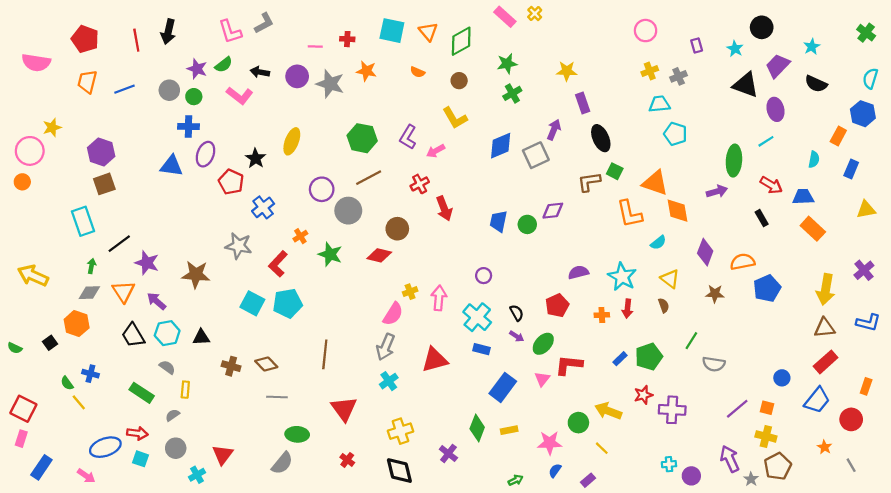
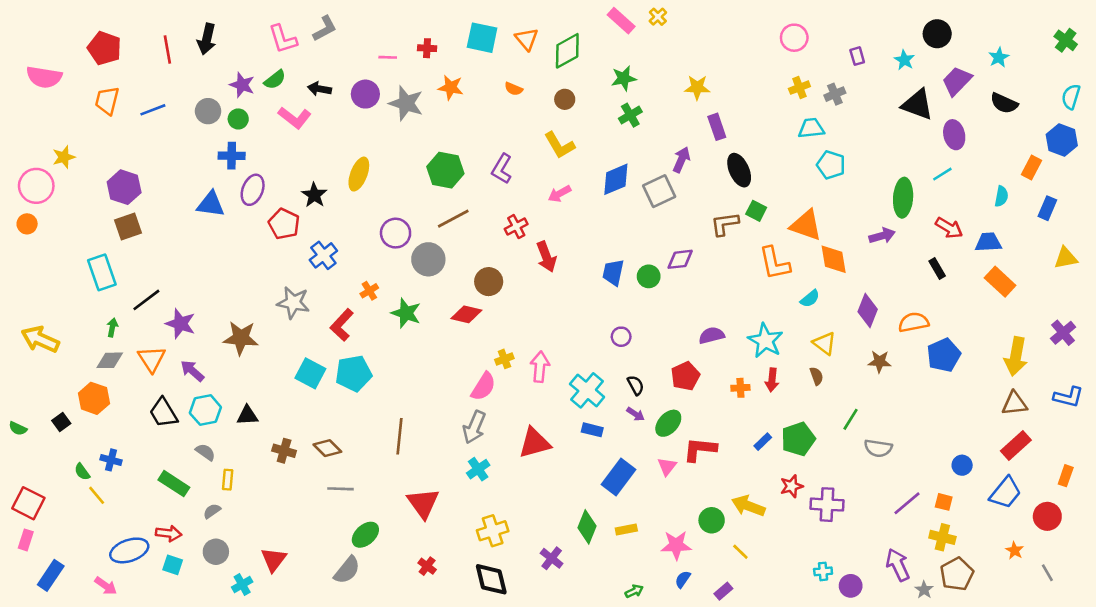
pink arrow: (436, 151) -> (559, 194), moved
purple circle: (484, 276) -> (621, 337), moved
green ellipse: (297, 434) -> (365, 535), turned -45

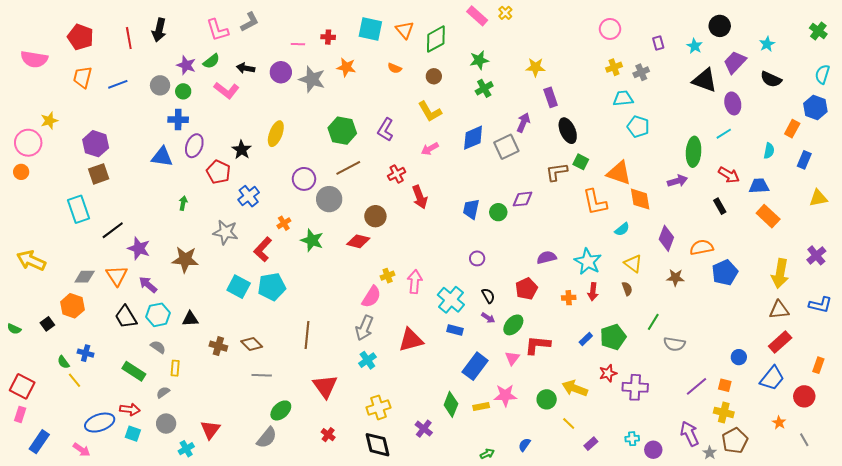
green arrow: (112, 327) -> (183, 203), moved
pink star: (676, 545) -> (505, 395), moved
purple rectangle: (723, 591) -> (591, 444), moved

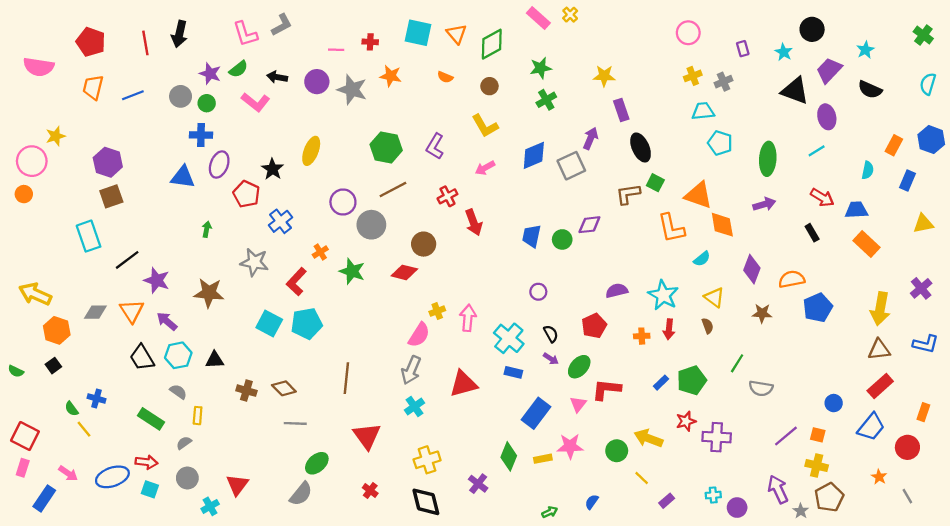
blue hexagon: (815, 107) -> (931, 140), moved
green ellipse: (694, 152) -> (768, 159), moved
orange hexagon: (72, 306) -> (57, 330), moved
pink arrow: (82, 450) -> (68, 473), moved

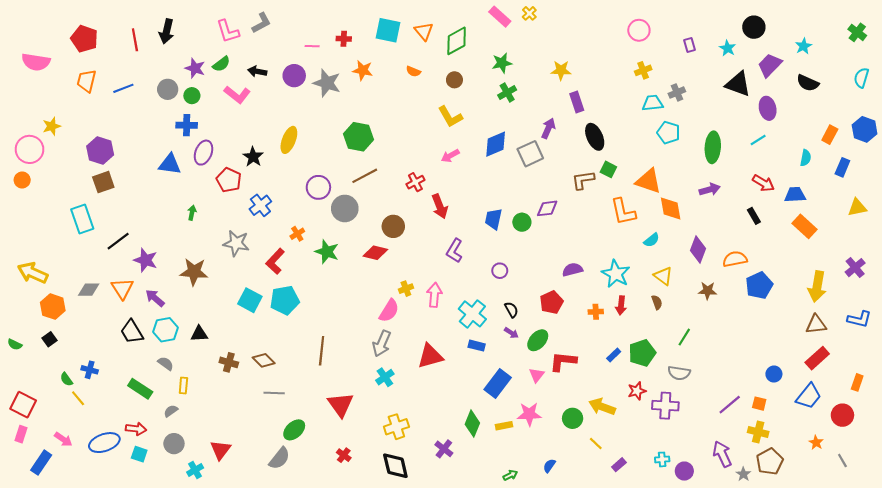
gray cross: (723, 82) -> (677, 92), moved
purple L-shape: (435, 146) -> (454, 251), moved
gray semicircle: (761, 388) -> (679, 373), moved

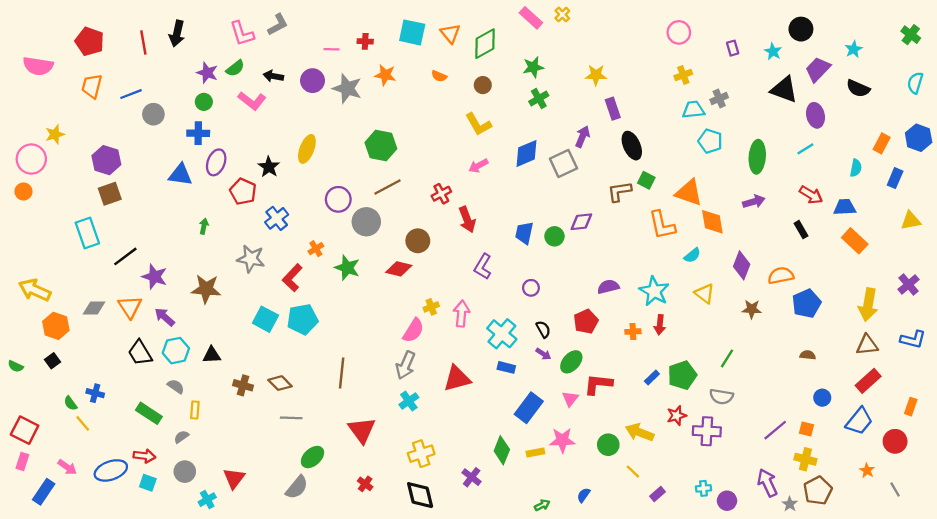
gray circle: (168, 89) -> (153, 114), moved
brown semicircle: (657, 302) -> (808, 355), moved, turned -64

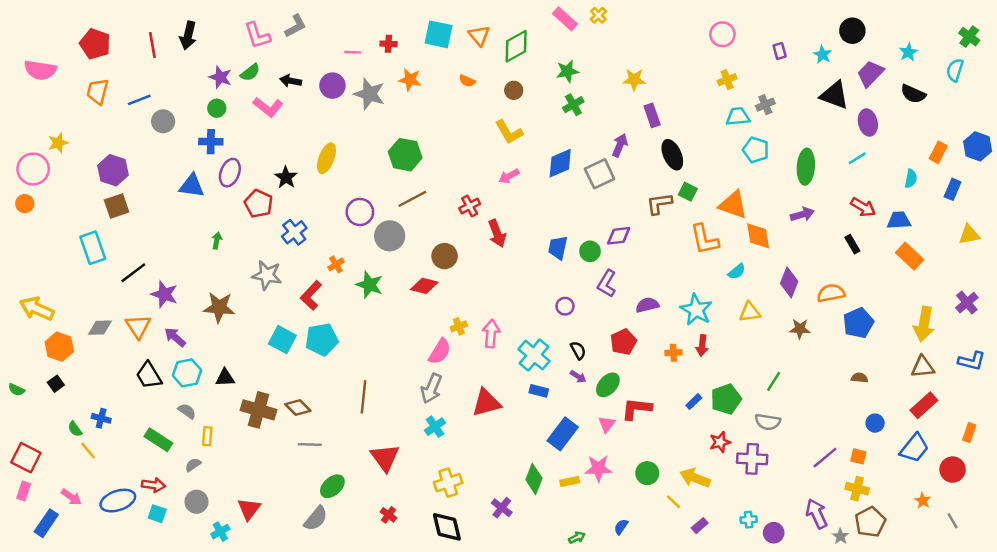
cyan semicircle: (915, 83) -> (955, 70), moved
purple L-shape: (483, 267) -> (607, 284), moved
yellow triangle: (705, 293) -> (750, 312), turned -45
brown cross: (243, 385) -> (259, 410), size x1.6
yellow arrow: (640, 432) -> (695, 478), moved

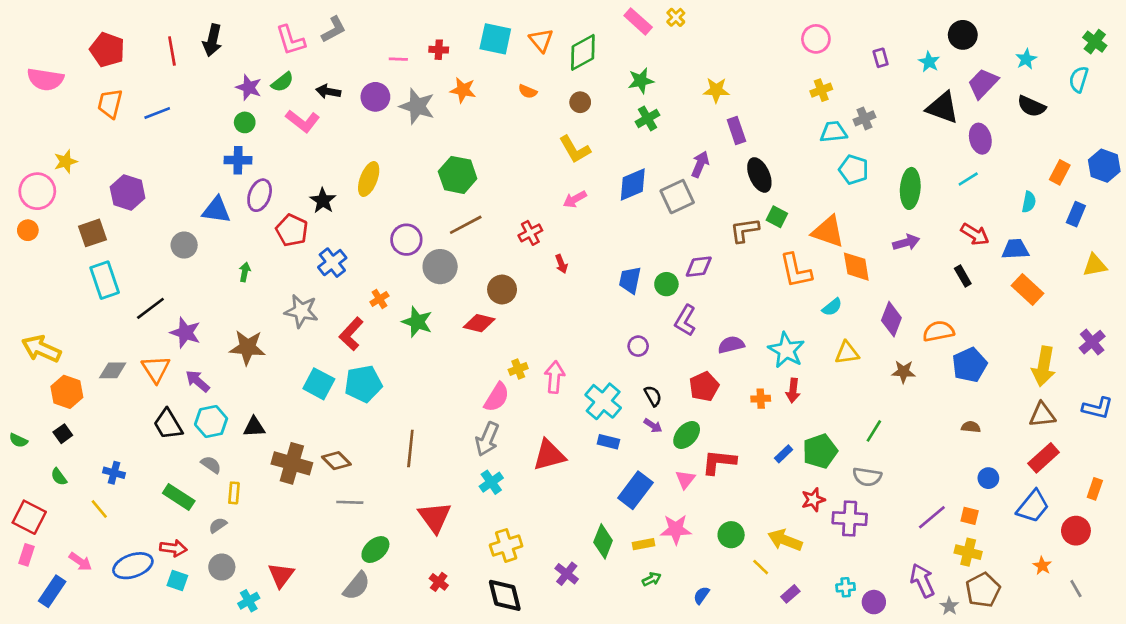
gray circle: (163, 121) -> (184, 245), moved
brown square: (117, 206) -> (92, 233), moved
red arrow: (497, 233) -> (561, 264), size x0.6
green semicircle: (75, 429) -> (59, 477), moved
green arrow: (577, 538) -> (652, 579), moved

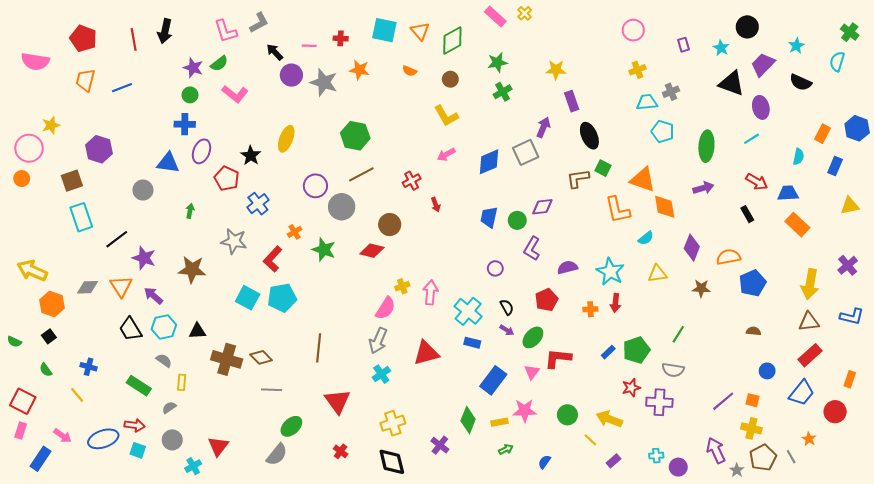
black arrow: (328, 91) -> (275, 52), moved, turned 36
blue diamond: (633, 184) -> (489, 162), moved
gray line: (1076, 589) -> (791, 457), moved

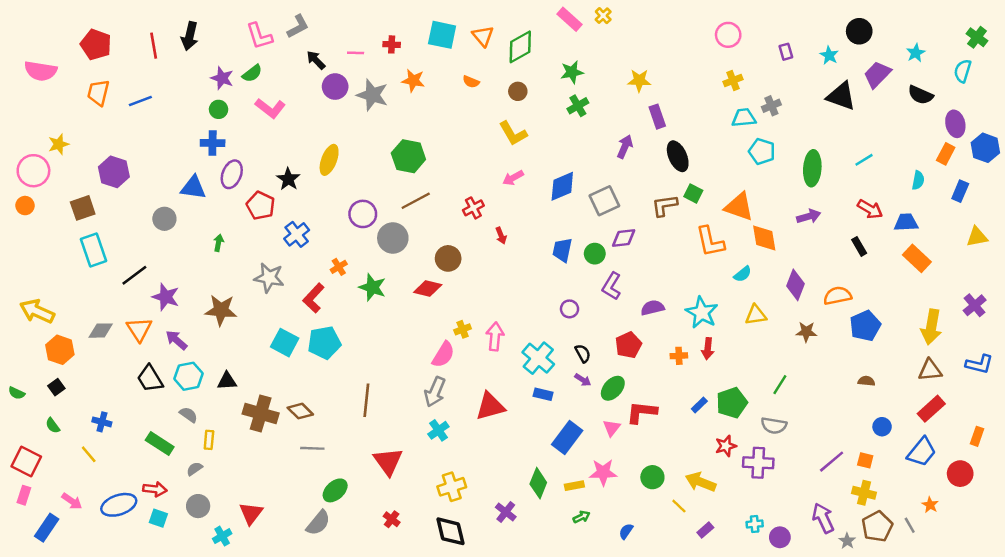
purple ellipse: (761, 107) -> (955, 124), moved
gray square: (526, 152) -> (604, 201), moved

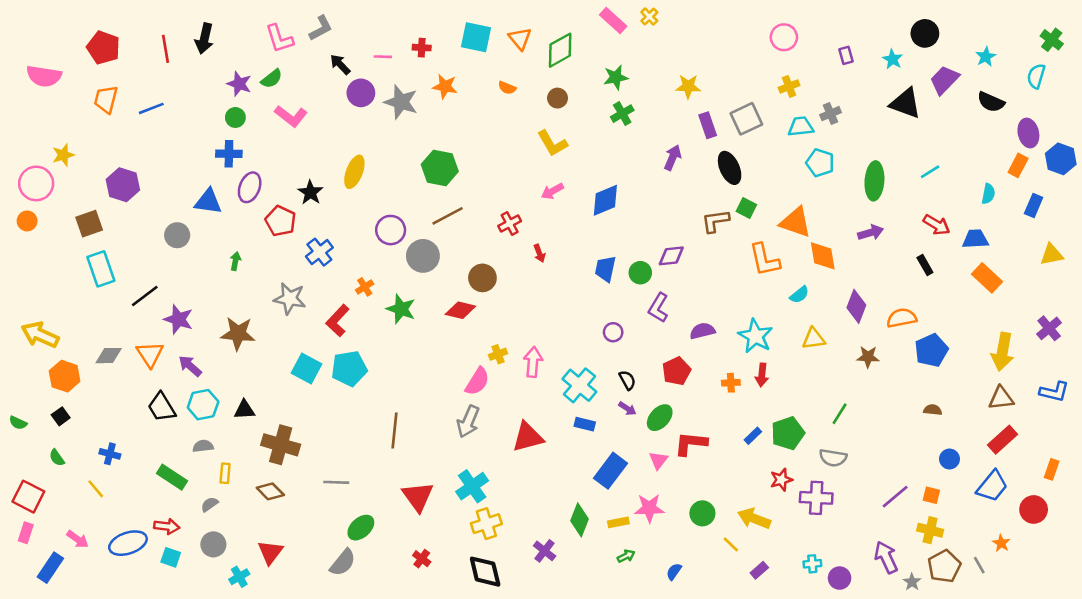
gray square: (604, 201) -> (746, 119), moved
brown diamond: (300, 411) -> (270, 491), moved
gray semicircle: (188, 415) -> (203, 446), turned -42
cyan cross: (438, 430) -> (472, 486), moved, size x1.4

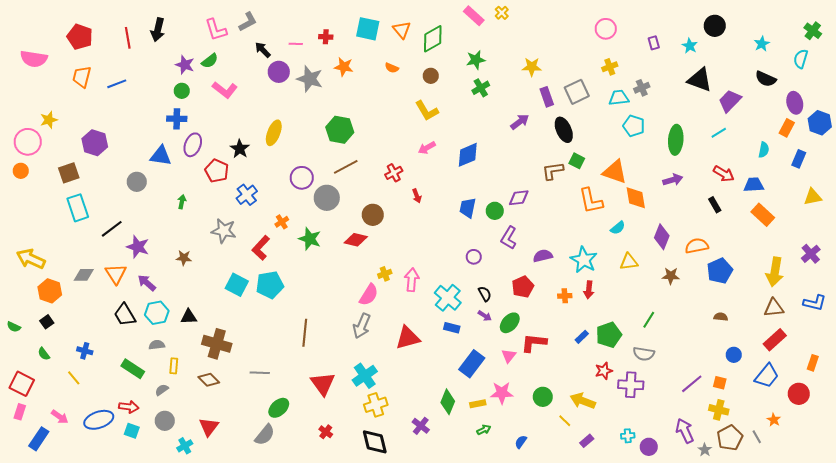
purple trapezoid: (944, 80) -> (730, 101), moved
purple arrow: (673, 158) -> (520, 122), turned 30
brown star: (238, 334) -> (184, 258), size x0.6

